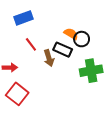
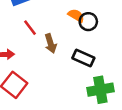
black rectangle: (63, 50) -> (83, 58), moved
green cross: (91, 71) -> (100, 90), moved

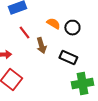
orange semicircle: (76, 16) -> (53, 24), moved

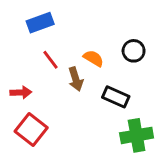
orange semicircle: (53, 24) -> (94, 58), moved
black circle: (72, 28) -> (134, 51), moved

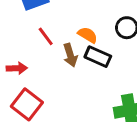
black rectangle: (116, 97) -> (98, 57), moved

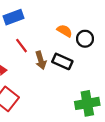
orange semicircle: (88, 35) -> (65, 31), moved

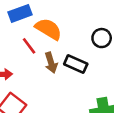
orange semicircle: (65, 31) -> (48, 29), moved, size x1.5

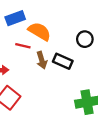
red line: (29, 46) -> (23, 46), turned -40

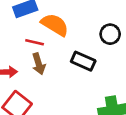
brown arrow: (42, 60) -> (39, 64), moved

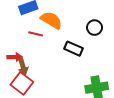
brown arrow: (39, 64) -> (23, 67), moved

